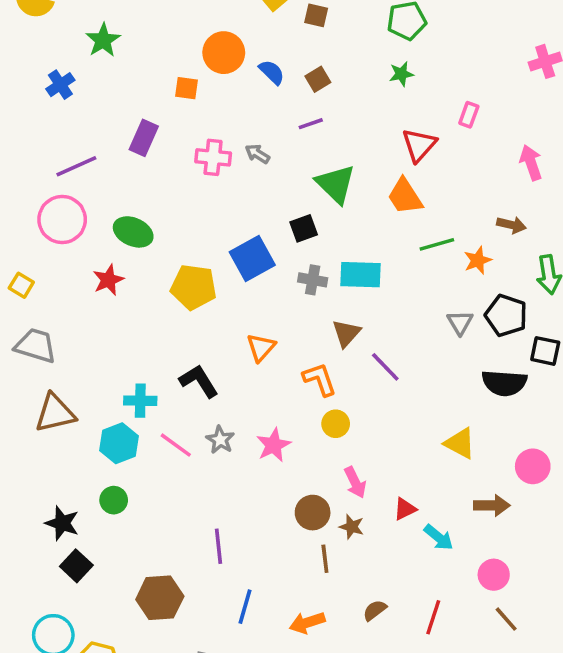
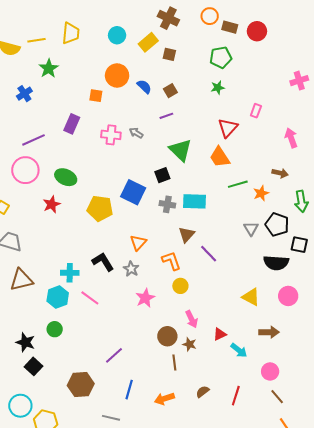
blue square: (252, 259) -> (133, 192), turned -35
gray star: (220, 440) -> (131, 269), moved
pink circle: (533, 466) -> (288, 296), moved
purple line: (218, 546) -> (114, 355), turned 54

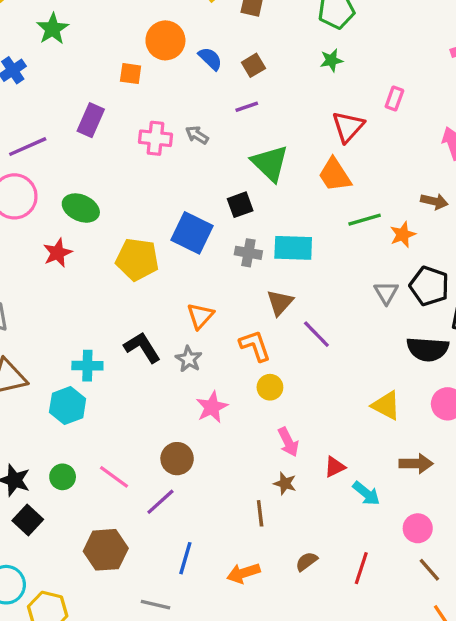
pink line: (90, 298) -> (114, 477), moved
green circle: (55, 329) -> (63, 477), moved
brown circle: (167, 336) -> (177, 459), moved

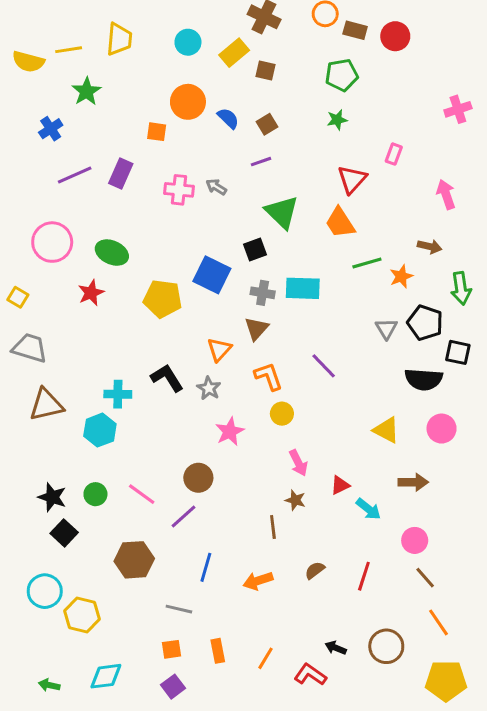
purple line: (28, 147) -> (75, 175), moved
brown triangle: (280, 303) -> (257, 329), moved

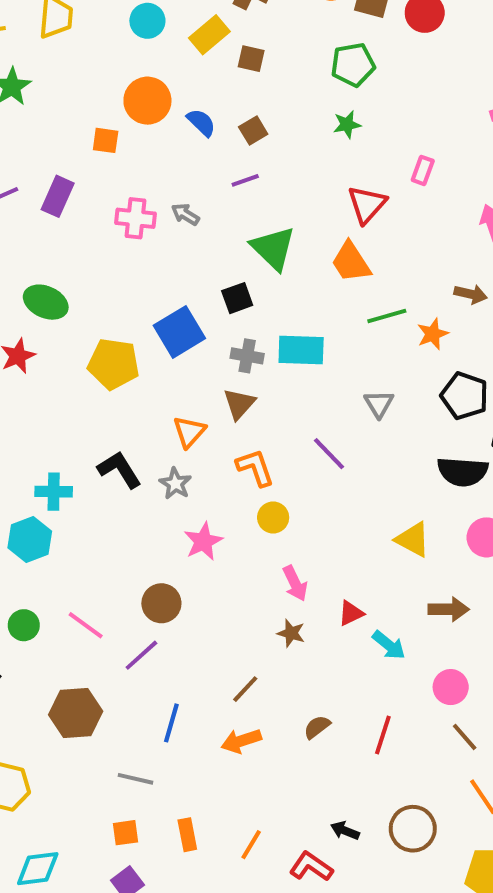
blue square: (212, 275) -> (179, 332), turned 33
gray triangle: (386, 329) -> (379, 404), moved
brown line: (273, 527) -> (245, 689), moved, turned 50

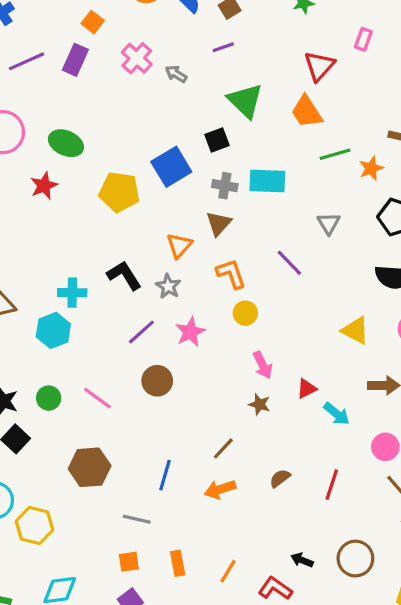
orange square: (106, 140) -> (93, 22), moved, turned 30
pink cross: (135, 218) -> (137, 58), moved, turned 36
purple line: (141, 655) -> (141, 332), moved

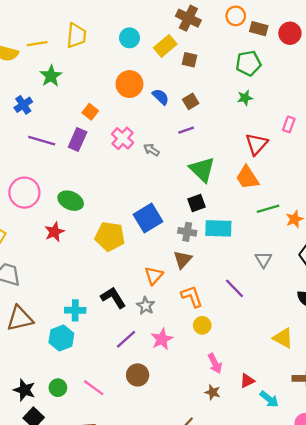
purple line: (27, 61) -> (42, 141), turned 40
black square: (217, 140) -> (196, 203), moved

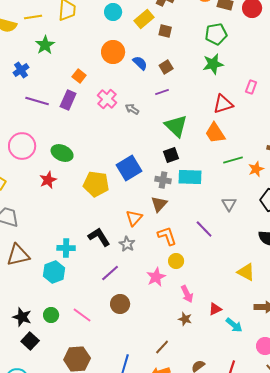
green star: (245, 98) -> (213, 64), size x1.5
red triangle: (256, 144) -> (223, 104), turned 30
pink star: (162, 339) -> (156, 277), moved

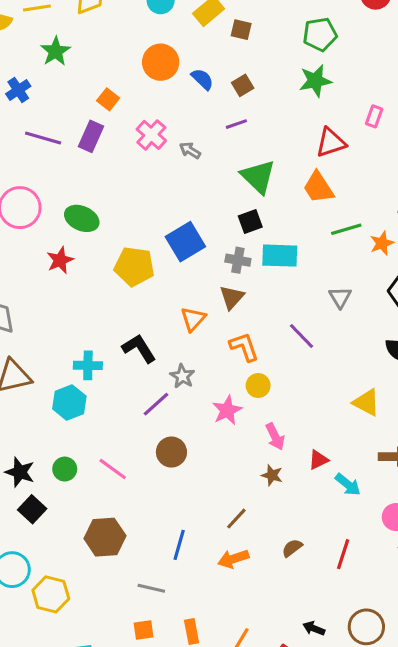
gray star: (127, 244) -> (182, 376), moved

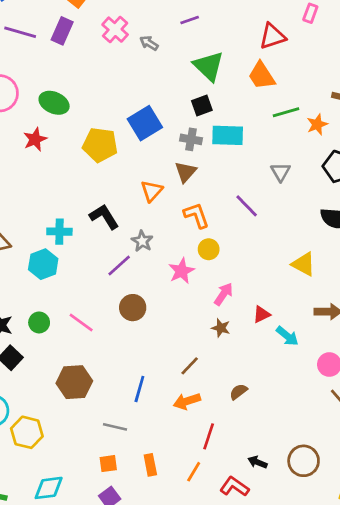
pink arrow: (275, 437) -> (224, 294), turned -120
red line: (343, 554) -> (209, 436), moved

